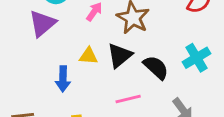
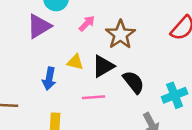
cyan cross: (197, 58) -> (175, 95), moved
pink line: (128, 99) -> (93, 97), moved

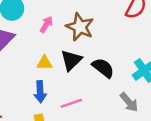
blue arrow: (49, 79) -> (40, 92), moved
pink line: (93, 97) -> (71, 103), moved

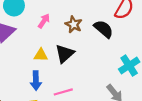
brown star: (80, 27) -> (74, 24), size x0.7
black semicircle: (103, 68) -> (104, 29), moved

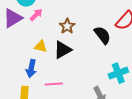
pink arrow: (44, 21) -> (36, 15), moved
brown star: (74, 24) -> (67, 26), moved

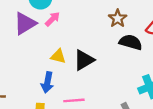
brown star: (67, 26) -> (118, 18), moved
black semicircle: (102, 35) -> (131, 42), turned -36

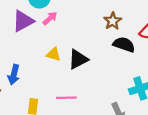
blue arrow: (47, 82) -> (14, 75), moved

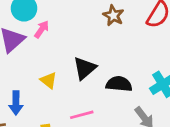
black semicircle: (124, 45) -> (119, 84), moved
yellow triangle: (54, 54) -> (48, 80), moved, turned 35

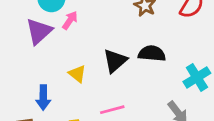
black semicircle: (119, 84) -> (152, 54), moved

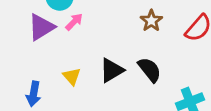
black semicircle: (152, 54) -> (150, 70), turned 36

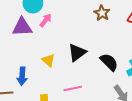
purple triangle: (41, 27) -> (22, 27), turned 35
black semicircle: (150, 70) -> (109, 62), moved

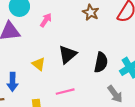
pink arrow: (46, 20) -> (46, 20), moved
black semicircle: (109, 62) -> (101, 62), turned 60

